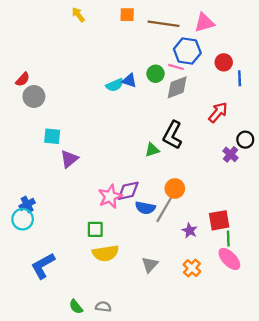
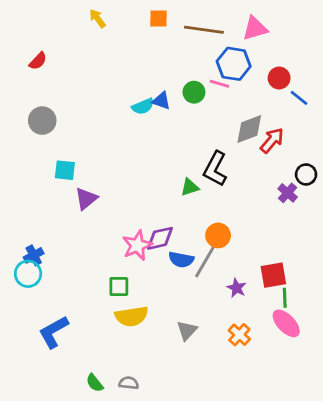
blue line: (240, 78) -> (299, 98), turned -49
red semicircle: (23, 79) -> (38, 61), moved
gray diamond: (177, 87) -> (249, 129), moved

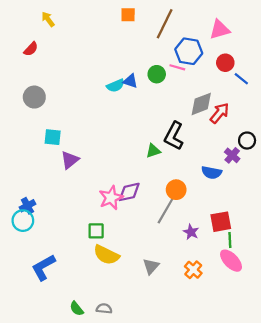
yellow arrow: (98, 18) -> (48, 19), moved
pink triangle: (255, 28) -> (220, 30), moved
brown line: (204, 30) -> (165, 24), turned -72
blue semicircle: (181, 260) -> (212, 173), moved
yellow semicircle: (132, 316) -> (106, 255), turned 35

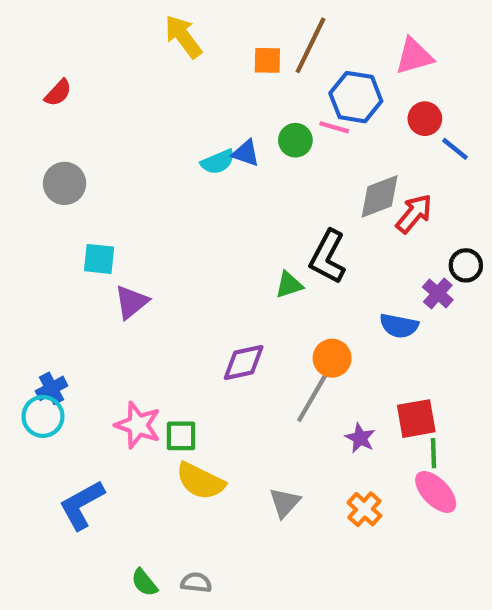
orange square: (128, 15) -> (267, 60), moved
yellow arrow: (48, 19) -> (183, 37), moved, size x1.5
pink star: (111, 198) -> (138, 425), moved, turned -30

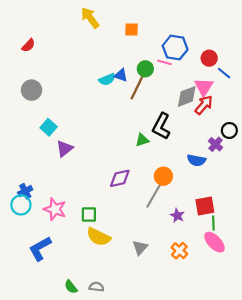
brown line: (310, 45) -> (138, 86), moved
pink triangle: (414, 56) -> (204, 87), moved, turned -42
cyan square: (99, 259) -> (49, 127), turned 35
pink star: (138, 425) -> (55, 209), moved

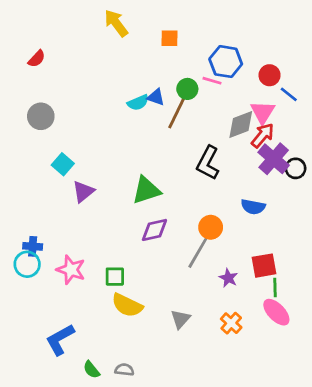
green triangle: (142, 140) -> (146, 190), moved, size x1.6
purple cross: (216, 144) -> (274, 159), moved, size x1.6
blue cross: (25, 191) -> (33, 246), turned 32
blue L-shape: (40, 249) -> (60, 340), moved

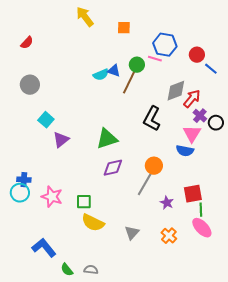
pink triangle: (263, 112) -> (192, 134), moved
purple cross: (274, 159) -> (200, 116), size x0.6
blue L-shape: (60, 340) -> (44, 248), turned 80

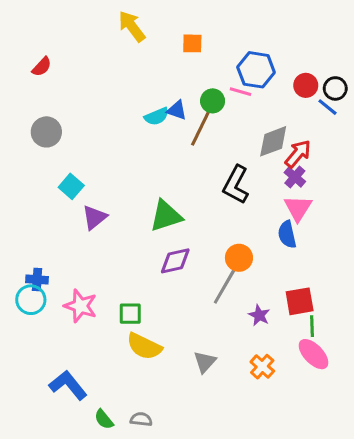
purple cross: (200, 116) -> (295, 177), moved
black circle: (216, 123) -> (335, 88), moved
blue semicircle: (185, 151) -> (287, 234), turned 66

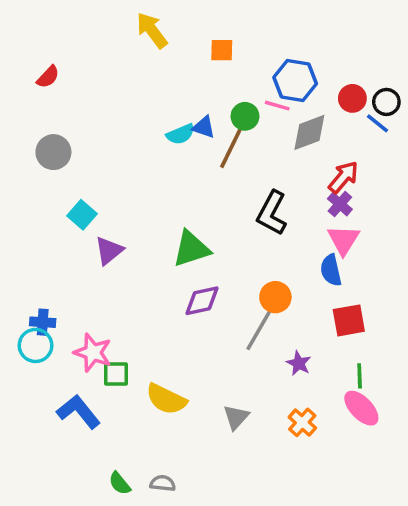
gray diamond: (273, 141) -> (309, 132), moved
red square: (300, 301) -> (349, 320), moved
green square: (130, 314) -> (116, 374), moved
blue L-shape: (68, 385) -> (78, 412), moved

